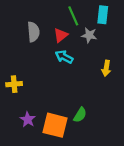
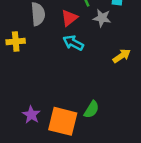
yellow arrow: (106, 68) -> (122, 56), turned -133
yellow cross: (14, 84) -> (16, 41), moved

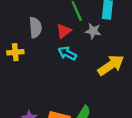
yellow arrow: (122, 56) -> (111, 65), size x1.6

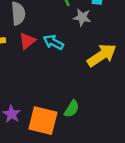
red triangle: (64, 31) -> (27, 41), moved

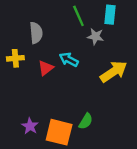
red triangle: (27, 41) -> (46, 68), moved

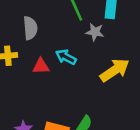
red triangle: (46, 68) -> (41, 66), turned 35

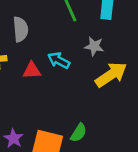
gray star: (95, 32) -> (94, 46), moved

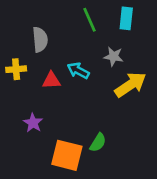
purple star: (13, 138) -> (33, 123), moved

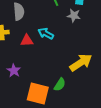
gray star: (113, 56) -> (74, 16), moved
yellow arrow: (130, 85) -> (81, 63), moved

